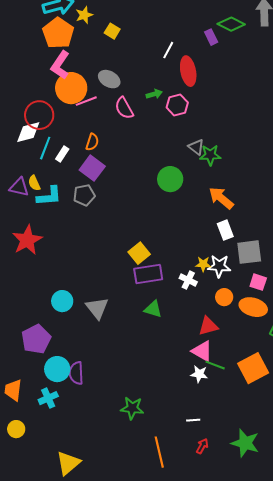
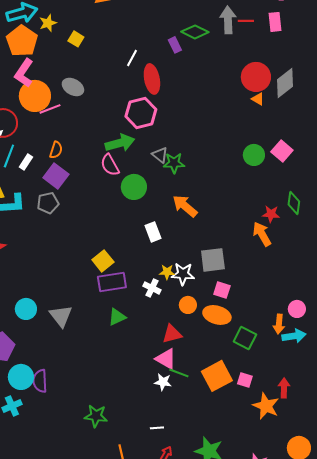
green arrow: (154, 94) -> (120, 143), moved, size x1.8
pink hexagon: (177, 105) -> (141, 113), size x1.4
pink semicircle: (124, 108) -> (110, 165), moved
white rectangle: (225, 230) -> (153, 232), moved
green triangle: (153, 309) -> (117, 317), turned -42

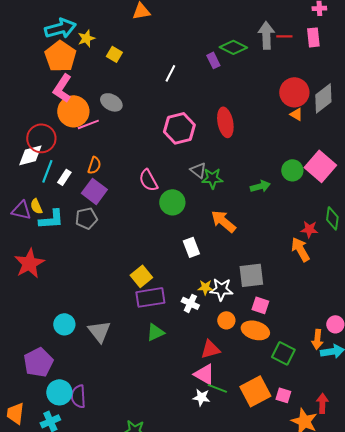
red ellipse: (152, 79) -> (225, 122), moved
green arrow: (120, 143) -> (260, 186), moved, size x0.7
pink square: (282, 151) -> (320, 166), size x1.4

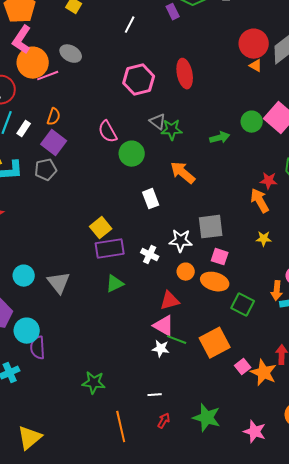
yellow star: (205, 287) -> (264, 239), moved
cyan circle: (59, 392) -> (27, 331), moved
pink square: (283, 395) -> (243, 367), moved, turned 35

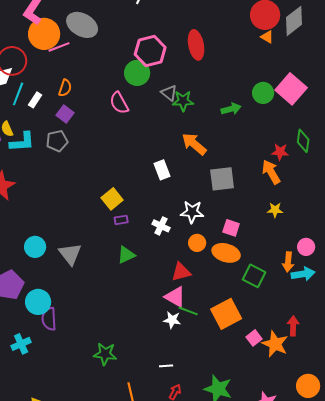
gray ellipse: (71, 54) -> (82, 25), size x1.4
purple square: (54, 143) -> (65, 114), size x0.7
green circle: (132, 154) -> (137, 73), moved
gray square: (211, 227) -> (222, 179), moved
purple rectangle: (110, 249) -> (121, 220), size x0.5

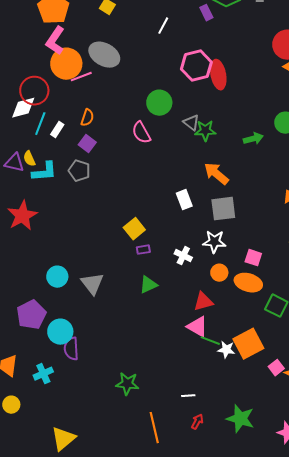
pink hexagon: (150, 51) -> (196, 66), moved
gray pentagon: (57, 141) -> (79, 171), turned 30
gray square: (222, 179) -> (223, 209), moved
white star: (172, 320) -> (226, 350), moved

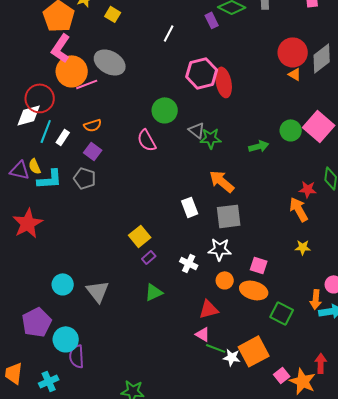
orange semicircle: (87, 118) -> (93, 125), turned 54
purple rectangle: (143, 250) -> (149, 257), turned -32
pink triangle: (197, 327) -> (203, 334), size x0.7

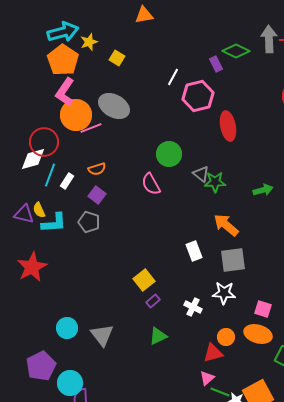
pink hexagon: (202, 73) -> (198, 96), moved
orange circle: (225, 280) -> (226, 337), moved
pink triangle: (203, 334) -> (207, 378), turned 49

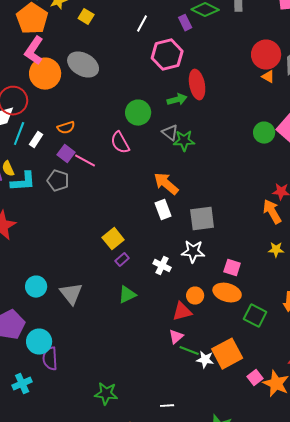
white line: (173, 77) -> (142, 24), moved
pink line: (91, 128) -> (85, 161), moved, turned 50
green arrow: (263, 190) -> (177, 100), moved
orange arrow: (226, 225) -> (166, 184), moved

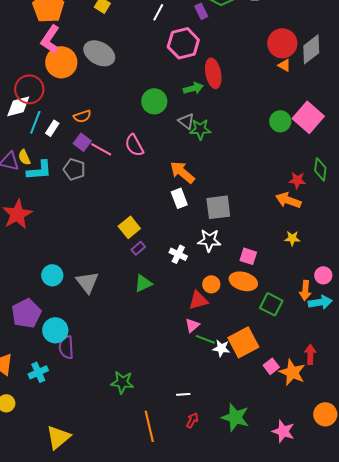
pink semicircle: (120, 143) -> (134, 145), moved
orange arrow: (272, 212) -> (288, 200), turned -40

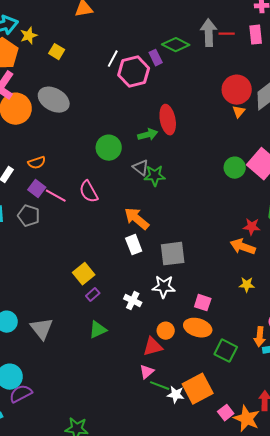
pink hexagon: (183, 43) -> (134, 72), moved
orange triangle: (284, 65) -> (239, 112), turned 40
purple semicircle: (66, 347) -> (21, 394), turned 65

